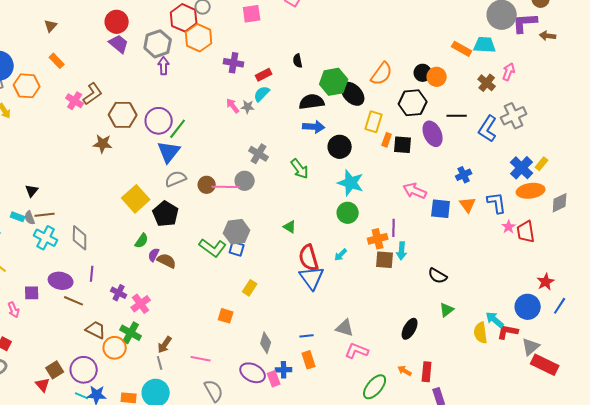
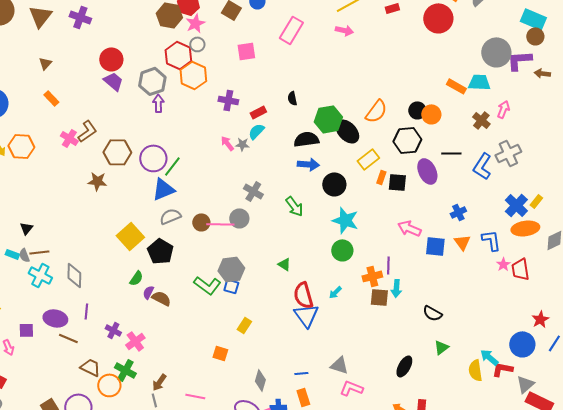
orange hexagon: (27, 86) -> (21, 146), moved
yellow rectangle: (374, 122) -> (368, 159), turned 35
blue triangle: (169, 152) -> (163, 189), turned 30

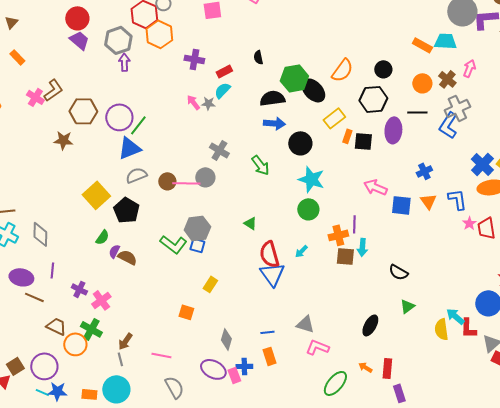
orange circle: (431, 114) -> (422, 83), moved
gray cross: (508, 153) -> (457, 108), moved
purple ellipse: (427, 171) -> (393, 130), turned 30
red L-shape: (502, 369) -> (468, 328), turned -100

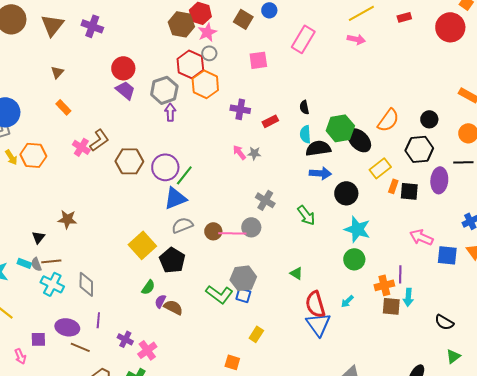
cyan semicircle: (222, 90) -> (305, 134), moved, turned -48
brown star: (63, 140) -> (67, 219), moved

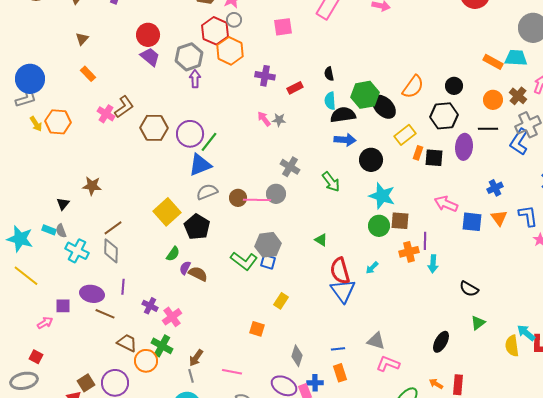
brown line: (51, 261) -> (113, 228), moved, turned -30
brown square: (391, 306) -> (400, 221), moved
pink arrow: (20, 356) -> (45, 323), turned -98

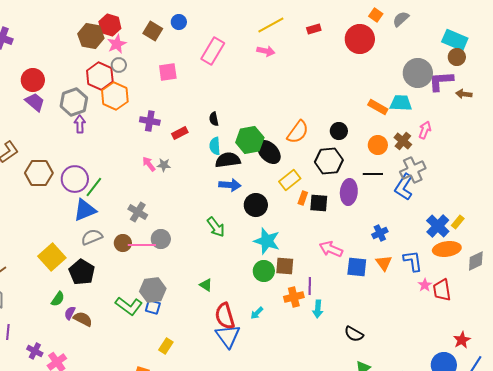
gray cross: (290, 167) -> (138, 212), moved

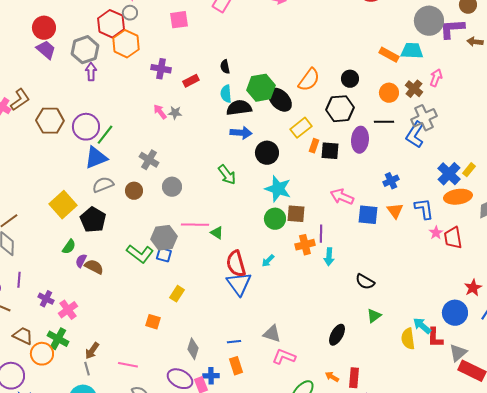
pink line: (142, 245) -> (195, 225), moved

